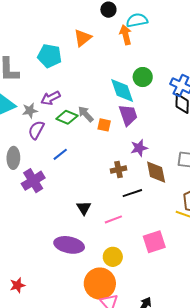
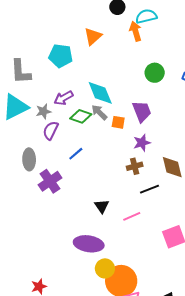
cyan diamond: (122, 91) -> (100, 93), moved
purple star: (139, 148) -> (142, 143), moved
yellow circle: (113, 257) -> (105, 268), moved

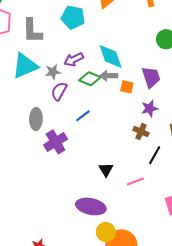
gray arrow: (99, 112) -> (109, 76), turned -48
brown cross: (135, 166) -> (141, 132), turned 35
black line: (150, 189) -> (155, 155), turned -42

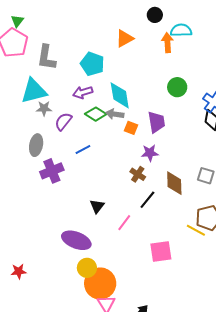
cyan pentagon: (73, 17) -> (92, 64), moved
gray star: (53, 72) -> (44, 108), moved
pink line: (135, 181) -> (124, 223), turned -42

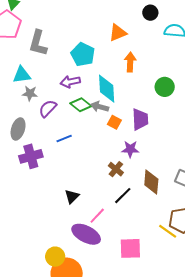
orange arrow: (167, 43) -> (130, 62), moved
cyan triangle: (34, 91) -> (22, 75), size x0.7
purple ellipse: (76, 240) -> (86, 234), moved

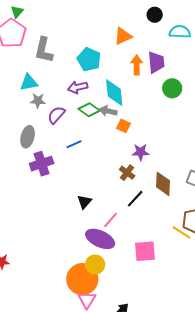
purple trapezoid: (140, 119) -> (156, 62), moved
yellow circle: (55, 257) -> (95, 265), moved

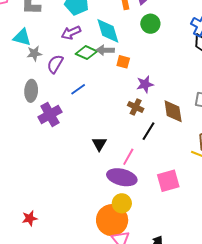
cyan triangle: (29, 83) -> (22, 37), turned 36
green circle: (172, 88) -> (150, 24), moved

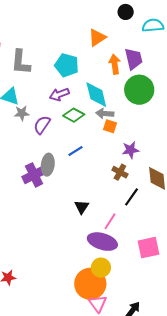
green circle: (150, 24) -> (139, 90), size x1.5
gray arrow: (105, 50) -> (105, 113), moved
blue line: (78, 89) -> (76, 151), moved
gray ellipse: (31, 91) -> (48, 165), moved

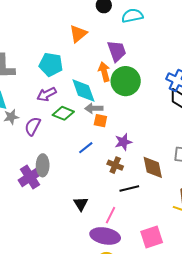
orange arrow: (115, 64) -> (104, 72), moved
blue line: (76, 151) -> (86, 148), moved
black line: (131, 197) -> (129, 188), turned 48

